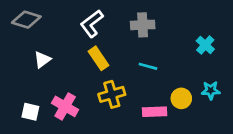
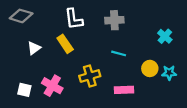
white L-shape: (92, 24) -> (74, 19), turned -60
yellow rectangle: (98, 58) -> (65, 44), moved
yellow circle: (181, 98) -> (150, 68), moved

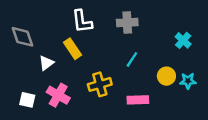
gray diamond: (21, 16) -> (22, 37), moved, turned 55
white triangle: (34, 48) -> (46, 63), moved
cyan line: (119, 53) -> (132, 59), turned -72

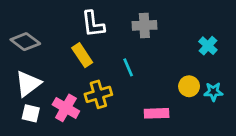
gray diamond: (22, 37) -> (25, 42), turned -35
cyan line: (132, 59) -> (128, 67), moved, turned -56
white triangle: (46, 63) -> (28, 84), moved, size x1.5
yellow cross: (100, 84) -> (98, 94), moved

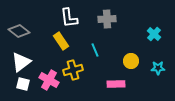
yellow circle: (189, 86) -> (131, 61), moved

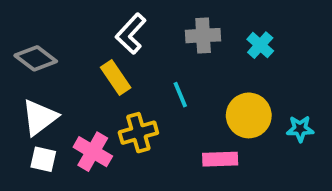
white L-shape: (69, 18) -> (131, 34), turned 50
cyan cross: (154, 34) -> (260, 45), moved
yellow circle: (131, 61) -> (249, 115), size x1.5

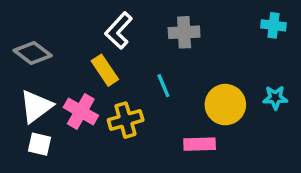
cyan cross: (260, 45) -> (274, 25), moved, turned -35
cyan star: (300, 129) -> (275, 98), moved
pink cross: (93, 152) -> (81, 111), moved

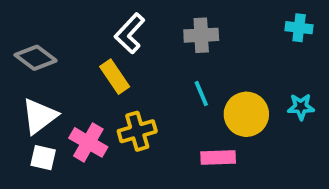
cyan line: (163, 86) -> (201, 94), moved
pink cross: (81, 111) -> (88, 142), moved

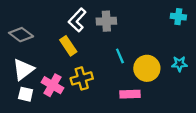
gray cross: (201, 35) -> (106, 21), moved

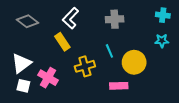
gray cross: (106, 21) -> (115, 19), moved
gray diamond: (21, 35) -> (27, 21), moved
cyan star: (179, 64) -> (162, 41), moved
yellow cross: (82, 78) -> (85, 66), moved

